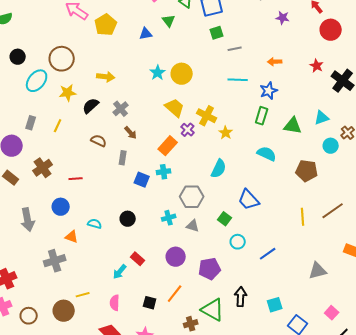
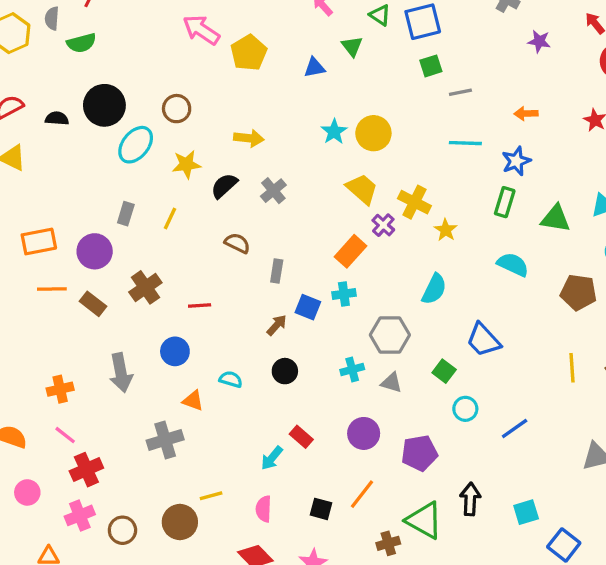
black circle: (18, 57) -> (104, 105), size x1.6
brown circle: (62, 59) -> (177, 109), size x0.7
brown arrow: (131, 133) -> (277, 325), moved, turned -96

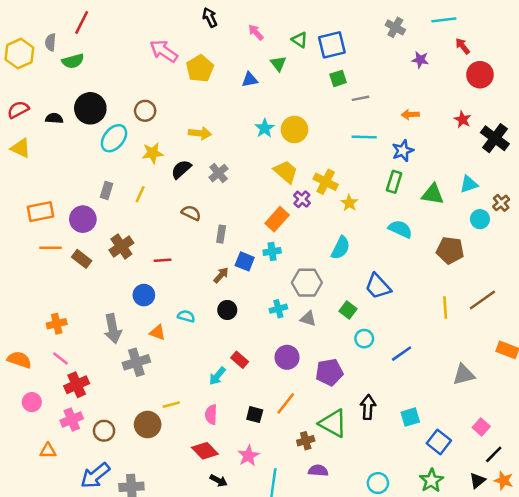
gray arrow: (121, 373) -> (113, 329), moved

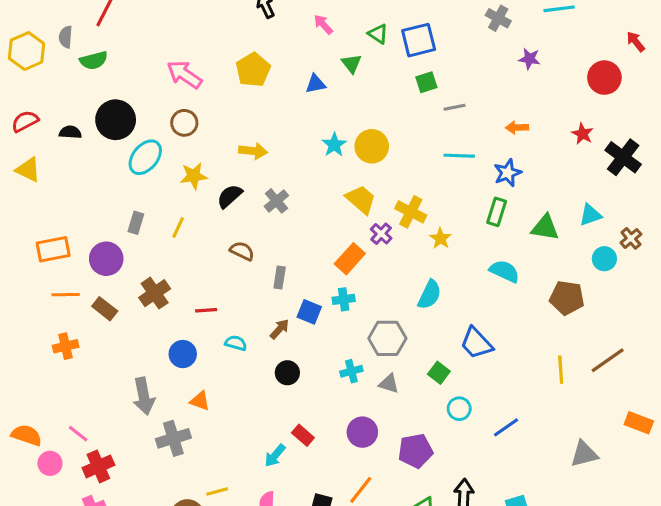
red arrow: (463, 46) -> (636, 42), moved
pink arrow: (164, 51) -> (184, 74), moved
cyan semicircle: (186, 316) -> (236, 343), moved
orange cross: (57, 324) -> (66, 346), moved
pink circle: (32, 402) -> (50, 463), moved

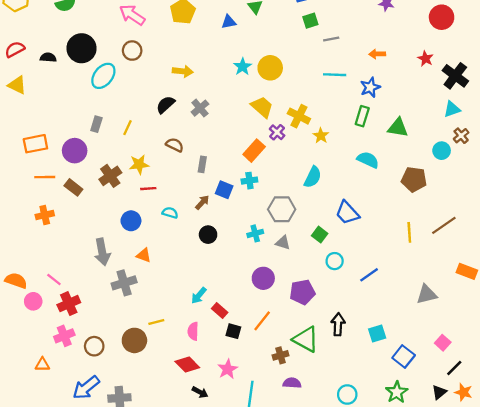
yellow star: (194, 176) -> (139, 164), moved
cyan triangle: (590, 215) -> (452, 109), moved
red rectangle: (303, 435) -> (220, 311), moved

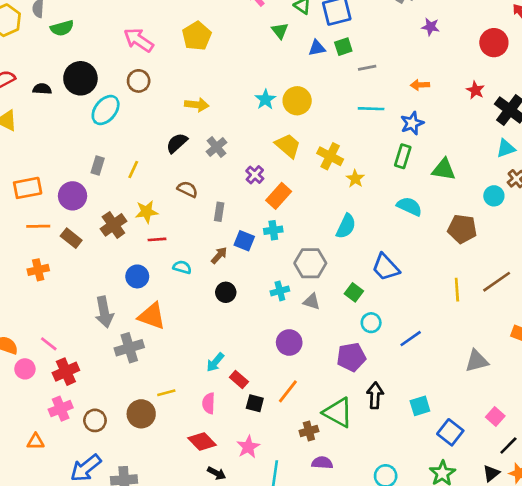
blue triangle: (229, 22) -> (317, 48), moved
purple cross: (277, 132) -> (255, 175), moved
orange triangle: (144, 255) -> (152, 316), size x1.6
purple pentagon: (302, 292) -> (351, 357), moved

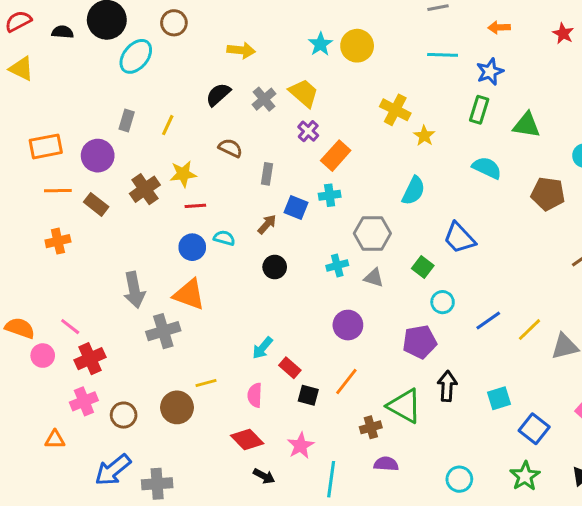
yellow trapezoid: (288, 146) -> (304, 93), moved
blue circle: (137, 276) -> (192, 247), moved
yellow line: (457, 290) -> (530, 330), moved, turned 50

